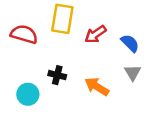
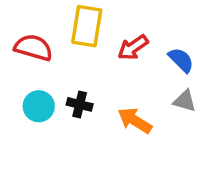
gray triangle: (133, 73) -> (185, 101), turned -42
cyan circle: (28, 94) -> (39, 106), moved

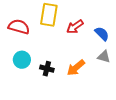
black cross: (80, 104) -> (47, 69), moved
orange arrow: (135, 120) -> (76, 68), turned -72

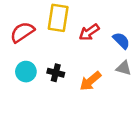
red semicircle: (19, 27) -> (22, 32), turned -50
black cross: (47, 69) -> (56, 73), moved

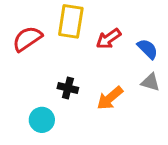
cyan circle: (26, 72) -> (42, 120), moved

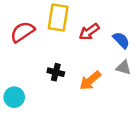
cyan circle: (42, 120) -> (14, 97), moved

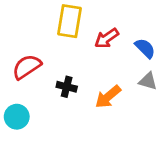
red semicircle: (22, 32) -> (27, 67), moved

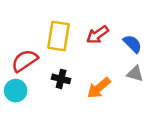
yellow rectangle: (69, 21) -> (58, 36), moved
cyan circle: (17, 117) -> (16, 91), moved

